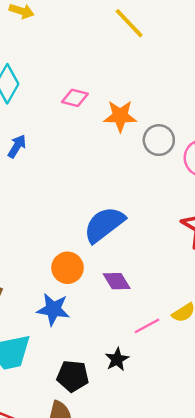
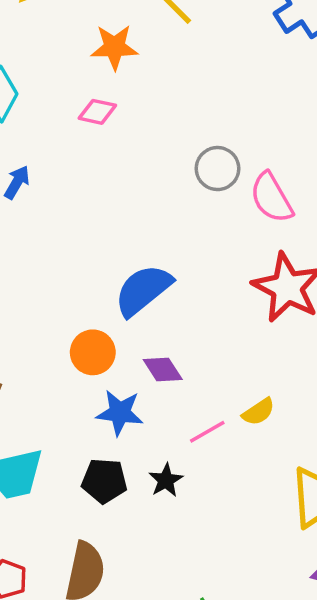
orange star: (120, 116) -> (114, 47), moved
blue star: (53, 309) -> (120, 413), moved
black pentagon: (73, 376) -> (104, 481), moved

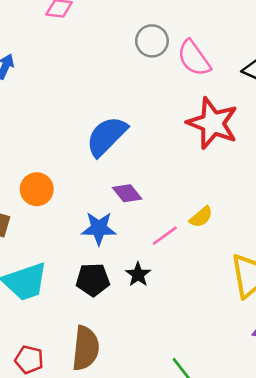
orange circle: (93, 352) -> (37, 189), moved

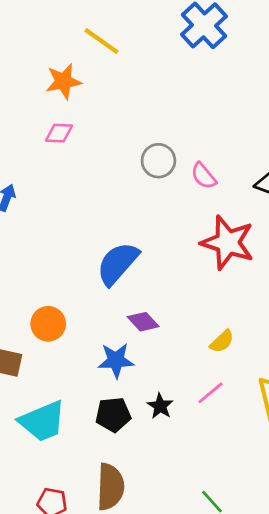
pink semicircle: (194, 58) -> (204, 176), size x0.7
pink line: (165, 236) -> (211, 393), moved

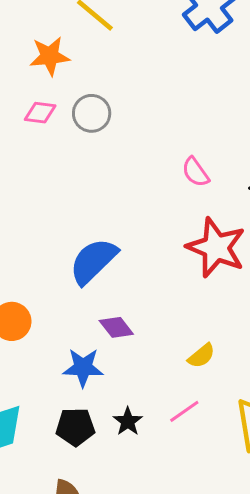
gray circle: (158, 161) -> (92, 113), moved

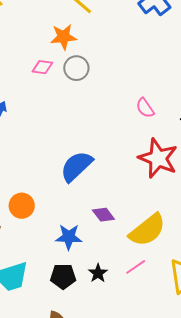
orange star: (50, 56) -> (63, 37), moved
purple diamond: (116, 327) -> (103, 215), moved
yellow semicircle: (201, 356) -> (147, 230), size x2.0

